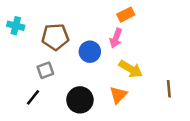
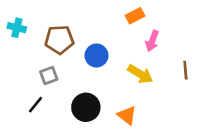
pink arrow: (116, 38) -> (152, 41), moved
brown line: (169, 89) -> (185, 70), moved
orange triangle: (118, 95) -> (127, 115), moved, turned -36

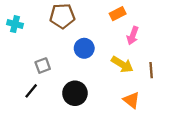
brown pentagon: (59, 40) -> (62, 16), moved
brown line: (185, 70) -> (151, 70), moved
orange triangle: (127, 115) -> (131, 100), moved

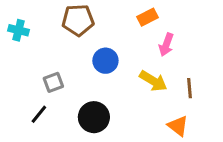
orange triangle: (131, 100) -> (178, 126), moved

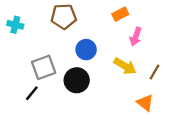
gray square: (53, 82) -> (44, 67), size x1.5
brown line: (190, 88) -> (155, 72), turned 35
black circle: (94, 117) -> (77, 80), moved

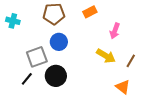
orange rectangle: (120, 14) -> (90, 12), moved
blue circle: (86, 50) -> (59, 42), moved
black circle: (77, 80) -> (56, 76), moved

